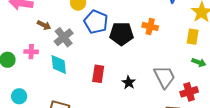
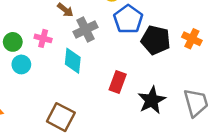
black star: (129, 82) -> (152, 100), size x1.6
cyan circle: (19, 96) -> (21, 64), moved

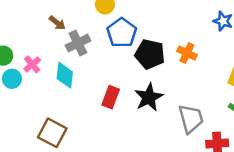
pink cross: (43, 38) -> (32, 64), moved, turned 35
black star: (152, 100) -> (149, 97), moved

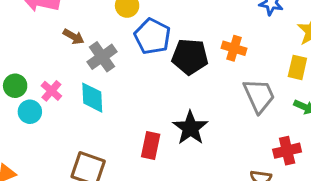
red rectangle: (111, 97) -> (151, 145), moved
black star: (149, 97) -> (190, 128), moved
gray trapezoid: (191, 119) -> (259, 96), moved

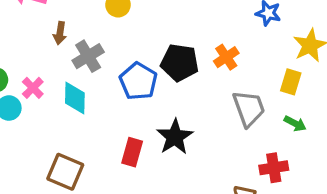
blue pentagon: (152, 36) -> (138, 81), moved
brown arrow: (74, 37) -> (60, 33), turned 65
orange cross: (234, 48) -> (226, 57), turned 35

